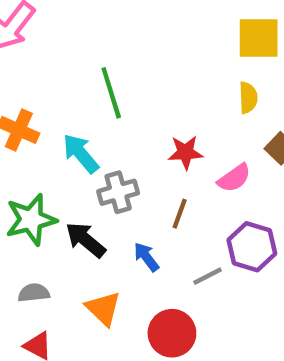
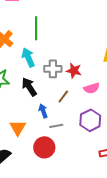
green line: (111, 93) -> (36, 28), moved
gray cross: (118, 192) -> (53, 69), moved
black arrow: (86, 240) -> (29, 87), moved
gray line: (208, 276) -> (56, 126), moved

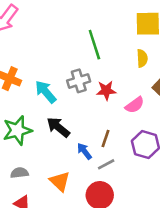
green line: (36, 28) -> (94, 45), moved
gray cross: (53, 69) -> (79, 81), moved
brown line: (63, 96) -> (105, 138), moved

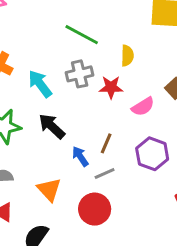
green line: (94, 45) -> (82, 35), moved, turned -48
yellow semicircle: (142, 58) -> (127, 56), moved

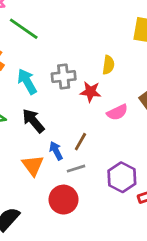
green line: (82, 35) -> (24, 29), moved
purple hexagon: (152, 154) -> (122, 177), moved
orange triangle: (49, 190) -> (33, 165), moved

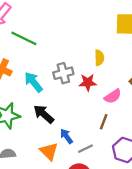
brown line: (80, 142) -> (104, 122), moved

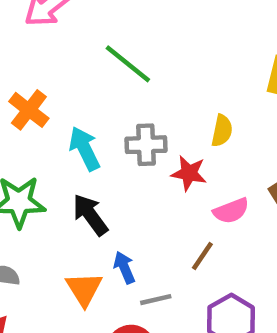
green line: (24, 38) -> (128, 64), moved

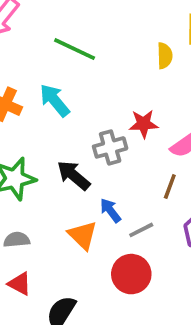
yellow semicircle: (222, 131) -> (165, 56), moved
gray cross: (146, 145) -> (110, 147), moved
cyan arrow: (85, 149) -> (55, 100), moved

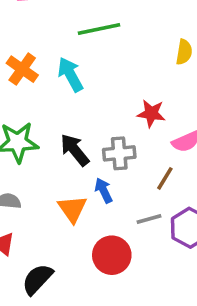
green line: (75, 49) -> (99, 29), turned -48
gray cross: (110, 147) -> (119, 153), moved
gray line: (141, 230) -> (149, 219), moved

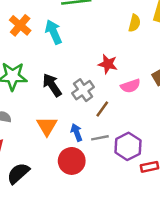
gray cross: (119, 153) -> (83, 90), turned -35
brown line: (165, 178) -> (102, 109), moved
blue arrow: (104, 190) -> (76, 132), moved

